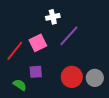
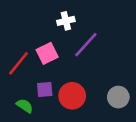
red circle: (72, 77) -> (72, 96), moved

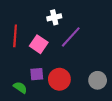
pink square: (47, 53) -> (39, 44), turned -30
red line: (18, 63) -> (15, 36), moved, turned -35

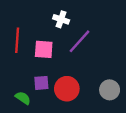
white cross: (54, 17) -> (61, 19), turned 32
pink square: (39, 44) -> (44, 49), turned -30

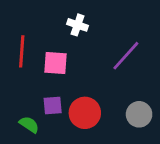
purple line: (80, 41) -> (126, 56), moved

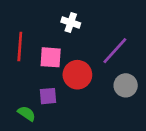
red circle: (85, 113) -> (77, 75), moved
gray circle: (139, 114) -> (126, 85), moved

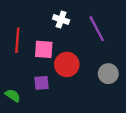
purple line: (115, 51) -> (97, 29), moved, turned -70
green semicircle: (27, 114) -> (13, 96), moved

